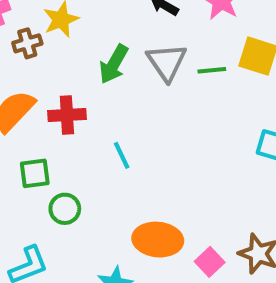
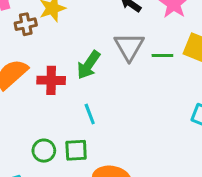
green arrow: (114, 64) -> (89, 65), moved
green square: (35, 173) -> (76, 150), moved

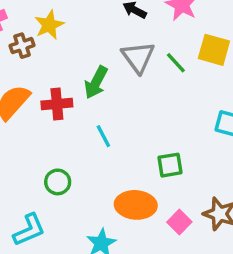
green line: (162, 55) -> (176, 63), turned 55
green square: (76, 150) -> (170, 165), moved

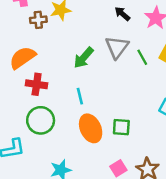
red cross: (57, 104) -> (37, 84), moved
green circle: (58, 182) -> (41, 120), size x1.5
orange ellipse: (136, 205) -> (91, 128), moved, turned 48

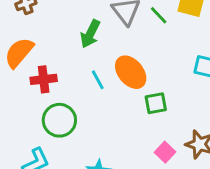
orange ellipse: (91, 128) -> (131, 72), moved

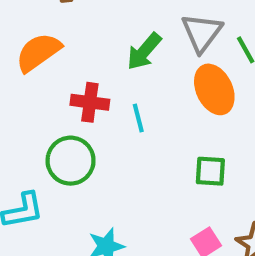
orange ellipse: (131, 72) -> (214, 89), moved
red cross: (44, 79) -> (90, 102), moved

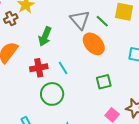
green arrow: (144, 51) -> (45, 36), moved
green circle: (71, 161) -> (52, 94), moved

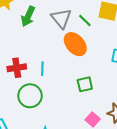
green arrow: (45, 36) -> (28, 16), moved
cyan line: (63, 68) -> (42, 69), turned 32

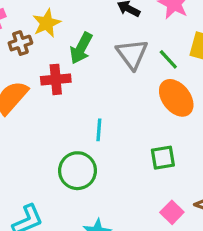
orange ellipse: (75, 44) -> (176, 98), moved
red cross: (17, 68) -> (56, 79), moved

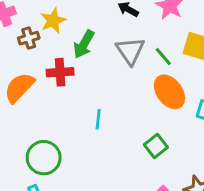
green square: (163, 158) -> (156, 146), turned -30
green circle: (78, 171) -> (44, 158), moved

